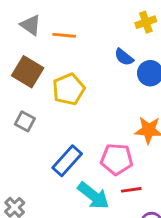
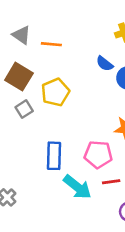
gray square: (25, 121) -> (24, 109), moved, turned 30
blue rectangle: (67, 161) -> (54, 156), turned -40

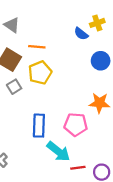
orange line: (51, 44) -> (37, 47), moved
blue semicircle: (105, 64) -> (81, 34), moved
red line: (111, 182) -> (78, 168), moved

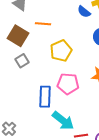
yellow pentagon: (40, 73) -> (61, 51), moved
pink pentagon: (76, 125) -> (68, 84), moved

